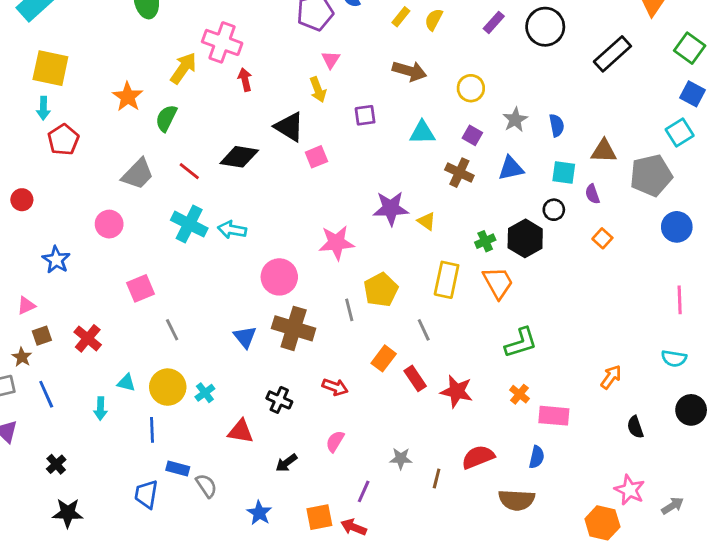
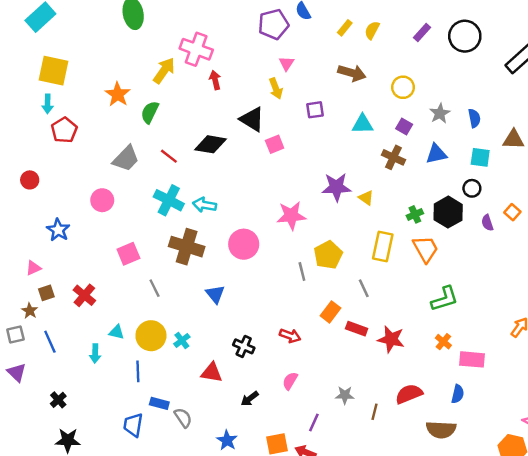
purple semicircle: (592, 194) -> (487, 223), moved
brown cross: (294, 328) -> (187, 247), moved
red rectangle: (415, 378) -> (357, 329), turned -36

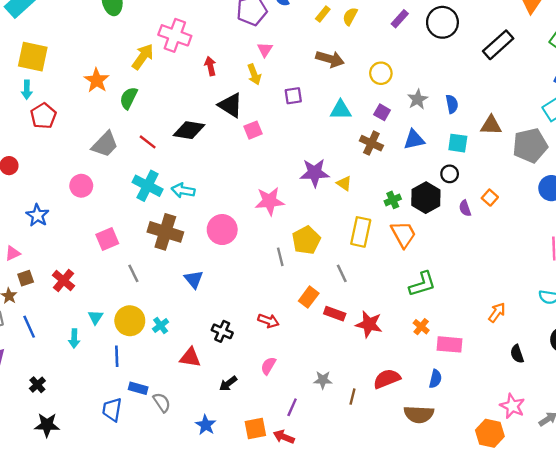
red arrow: (215, 80) -> (210, 66), moved
cyan triangle: (116, 332) -> (95, 317), turned 49

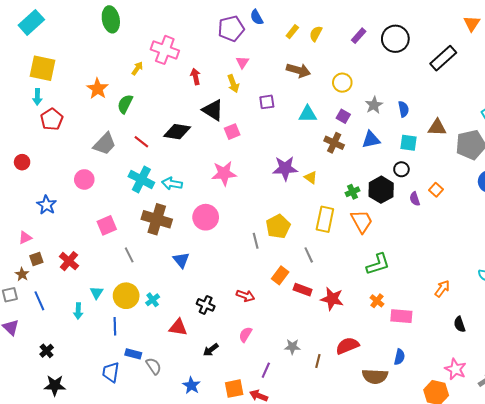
yellow arrow: (143, 57) -> (137, 68), size x0.6
pink star: (270, 201) -> (224, 173), moved
blue semicircle: (435, 379) -> (399, 357), moved

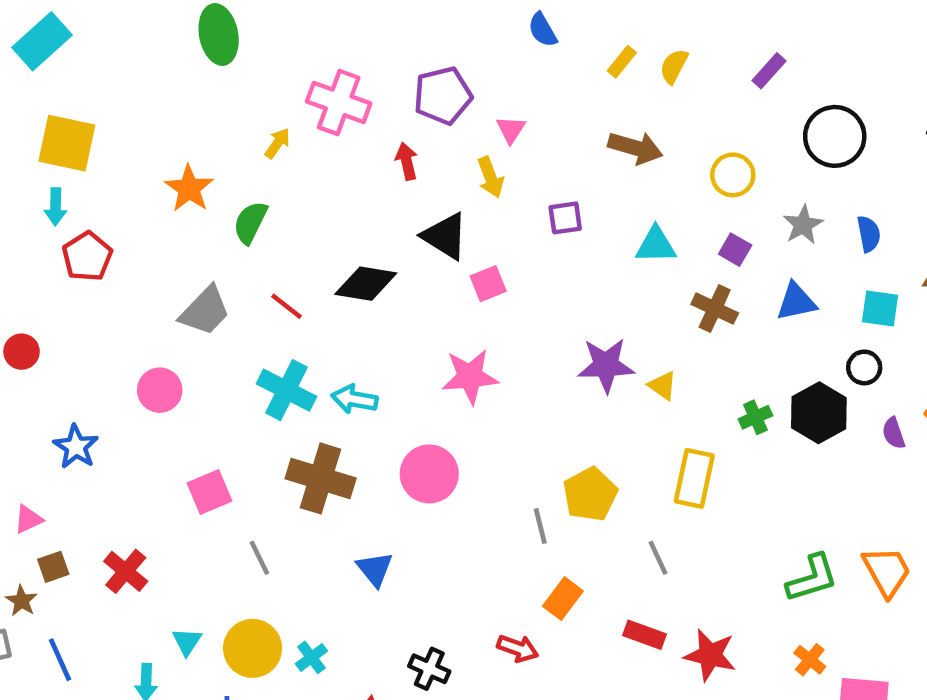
purple pentagon: (231, 29) -> (443, 96), moved
black circle: (395, 39) -> (835, 136), moved
orange trapezoid: (362, 221) -> (887, 571), moved
orange rectangle: (280, 275) -> (563, 599), moved

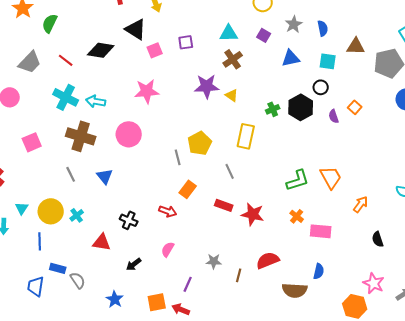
purple square: (565, 218) -> (186, 42), moved
brown cross: (715, 309) -> (233, 59), moved, turned 30
gray line: (259, 558) -> (71, 174), moved

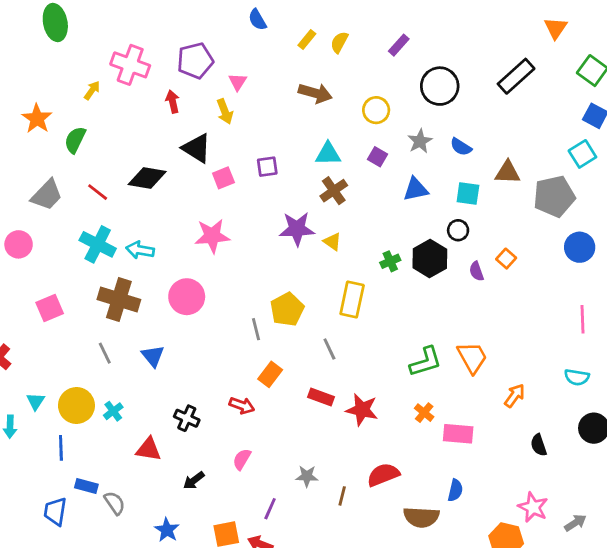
blue semicircle: (323, 28) -> (461, 147), turned 133

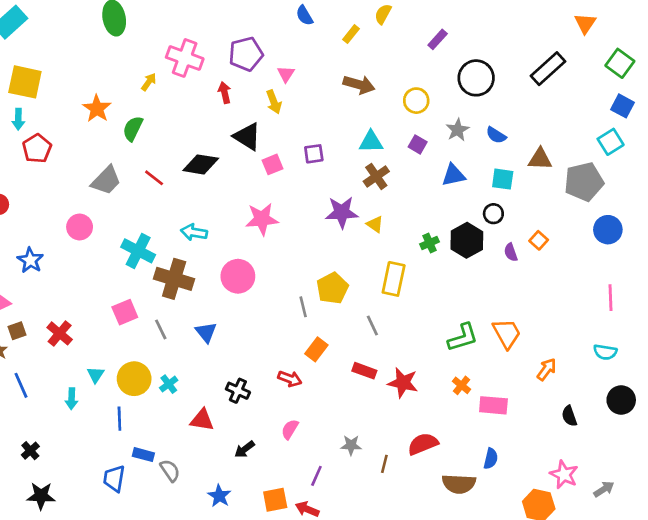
yellow semicircle: (339, 42) -> (383, 14), moved
cyan cross: (98, 244) -> (138, 251), moved
pink square: (50, 308) -> (125, 312), moved

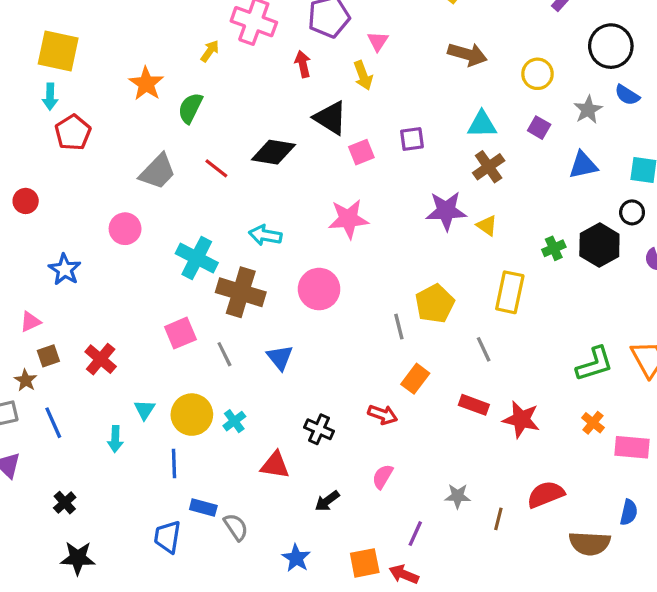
blue semicircle: (496, 135) -> (627, 95), moved

